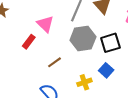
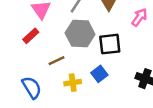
red rectangle: (29, 42) -> (31, 36), moved
brown line: (54, 62) -> (57, 61), moved

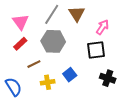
red rectangle: (31, 36) -> (20, 44), moved
black square: (110, 44) -> (96, 50), moved

